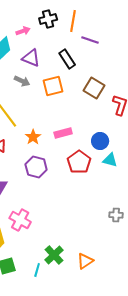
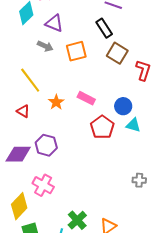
black rectangle: (67, 59) -> (104, 28), moved
pink rectangle: (63, 133) -> (86, 98), turned 42
purple hexagon: (36, 167) -> (46, 145), moved

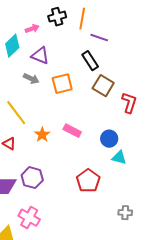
red pentagon: (102, 127) -> (88, 181), moved

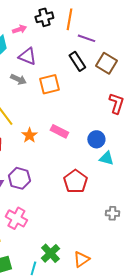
brown square: (103, 86) -> (106, 63), moved

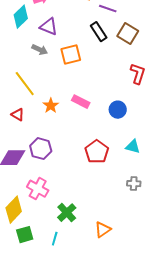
cyan triangle: (106, 158) -> (133, 147), moved
green cross: (50, 253) -> (67, 213), moved

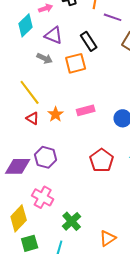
black rectangle: (99, 32) -> (89, 41), moved
pink rectangle: (81, 102) -> (86, 110), turned -42
red triangle: (18, 115) -> (33, 118), moved

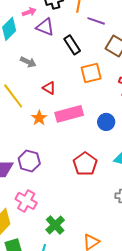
purple triangle: (54, 35) -> (45, 27), moved
orange square: (76, 63) -> (91, 73), moved
pink rectangle: (86, 110) -> (69, 114), size x1.5
red triangle: (33, 118) -> (49, 88), moved

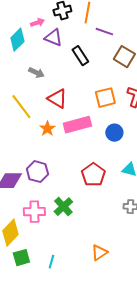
orange square: (91, 73) -> (105, 98), moved
red triangle: (49, 88) -> (57, 99), size x1.5
pink cross: (26, 201) -> (34, 212), turned -30
green cross: (55, 225) -> (63, 207), moved

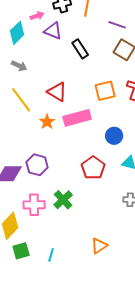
purple line: (104, 32) -> (117, 25), moved
gray arrow: (36, 73) -> (19, 66), moved
blue circle: (114, 133) -> (114, 136), moved

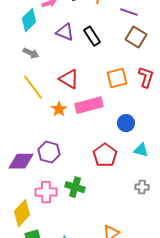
purple triangle: (53, 31) -> (65, 32), moved
green cross: (63, 200) -> (75, 187), turned -30

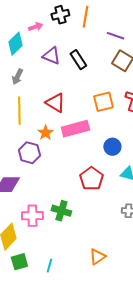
gray arrow: (31, 53) -> (17, 77), turned 91
yellow line: (33, 87) -> (19, 111), turned 36
purple hexagon: (49, 152) -> (29, 153), moved

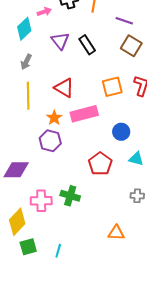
purple triangle: (51, 56) -> (60, 41), turned 30
purple hexagon: (29, 153) -> (50, 141), moved
orange triangle: (97, 257) -> (116, 233), moved, turned 36

